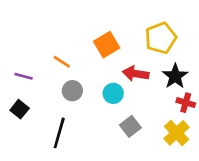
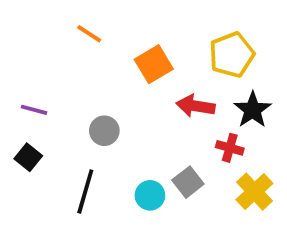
orange line: (62, 62) -> (89, 34), moved
cyan circle: (113, 93) -> (150, 195), moved
red cross: (186, 103) -> (230, 148), moved

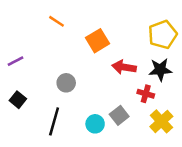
yellow pentagon: (232, 55) -> (163, 35), moved
purple line: (34, 110) -> (15, 61), moved, turned -42
black star: (253, 110) -> (160, 70), turned 30

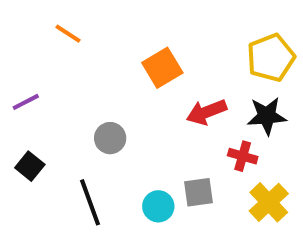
orange line: (56, 21) -> (68, 34), moved
red arrow: (124, 67) -> (206, 112), turned -30
gray square: (119, 115) -> (198, 192), turned 30
black line: (54, 121) -> (90, 202), turned -36

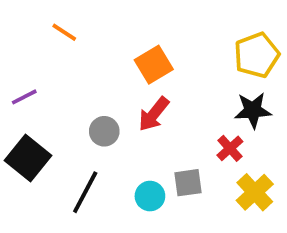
red arrow: (206, 112) -> (154, 114), moved, turned -30
red cross: (243, 156) -> (230, 148), turned 32
black square: (30, 166) -> (28, 158), size x1.6
black line: (90, 202) -> (85, 192), turned 48

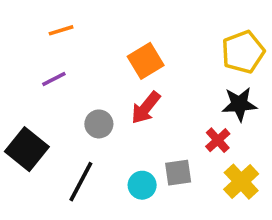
orange line: (64, 32) -> (61, 30), turned -50
purple line: (24, 97) -> (54, 79), moved

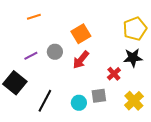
purple line: (54, 79) -> (31, 56), moved
gray circle: (99, 124) -> (55, 52), moved
red cross: (218, 140) -> (114, 74), moved

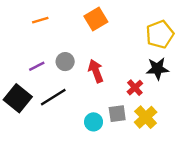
orange square: (81, 34) -> (96, 19), moved
red arrow: (81, 60) -> (96, 71), turned 120
black line: (45, 101) -> (53, 97), moved, turned 30
yellow cross: (134, 101) -> (146, 117), moved

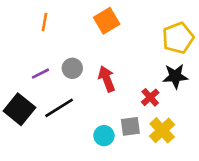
orange line: (40, 20) -> (45, 22), turned -63

